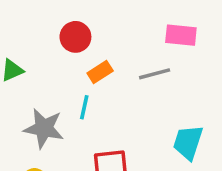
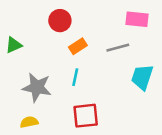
cyan line: (84, 107) -> (75, 77), moved
cyan trapezoid: (188, 142) -> (142, 77), moved

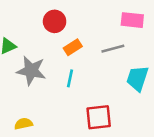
gray star: (37, 87) -> (31, 71), moved
red square: (86, 116) -> (99, 117), moved

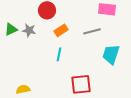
gray star: (31, 71) -> (29, 30), moved, size x0.6

